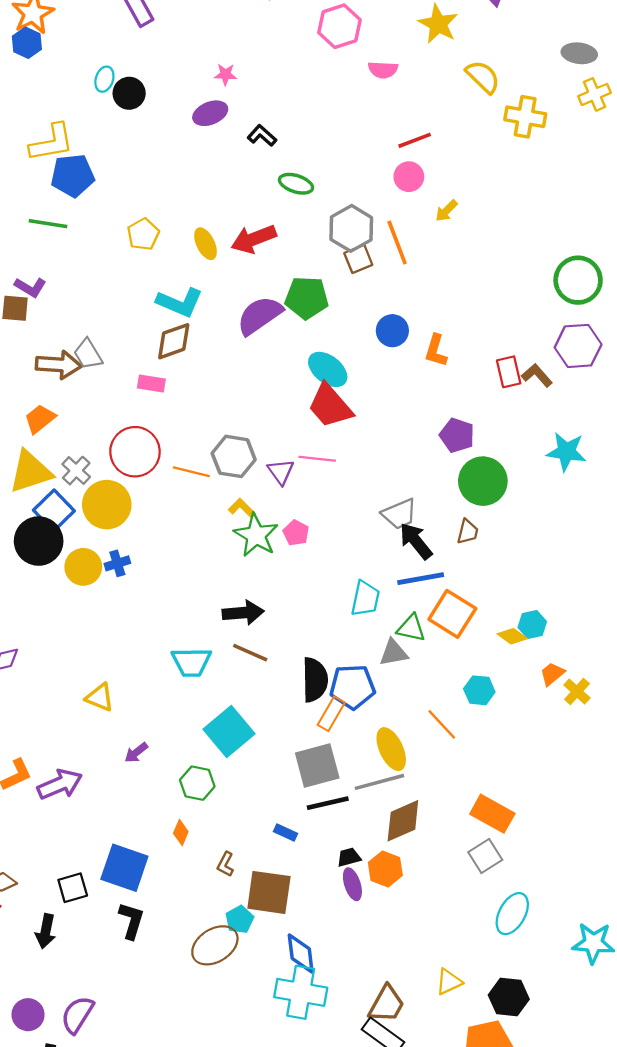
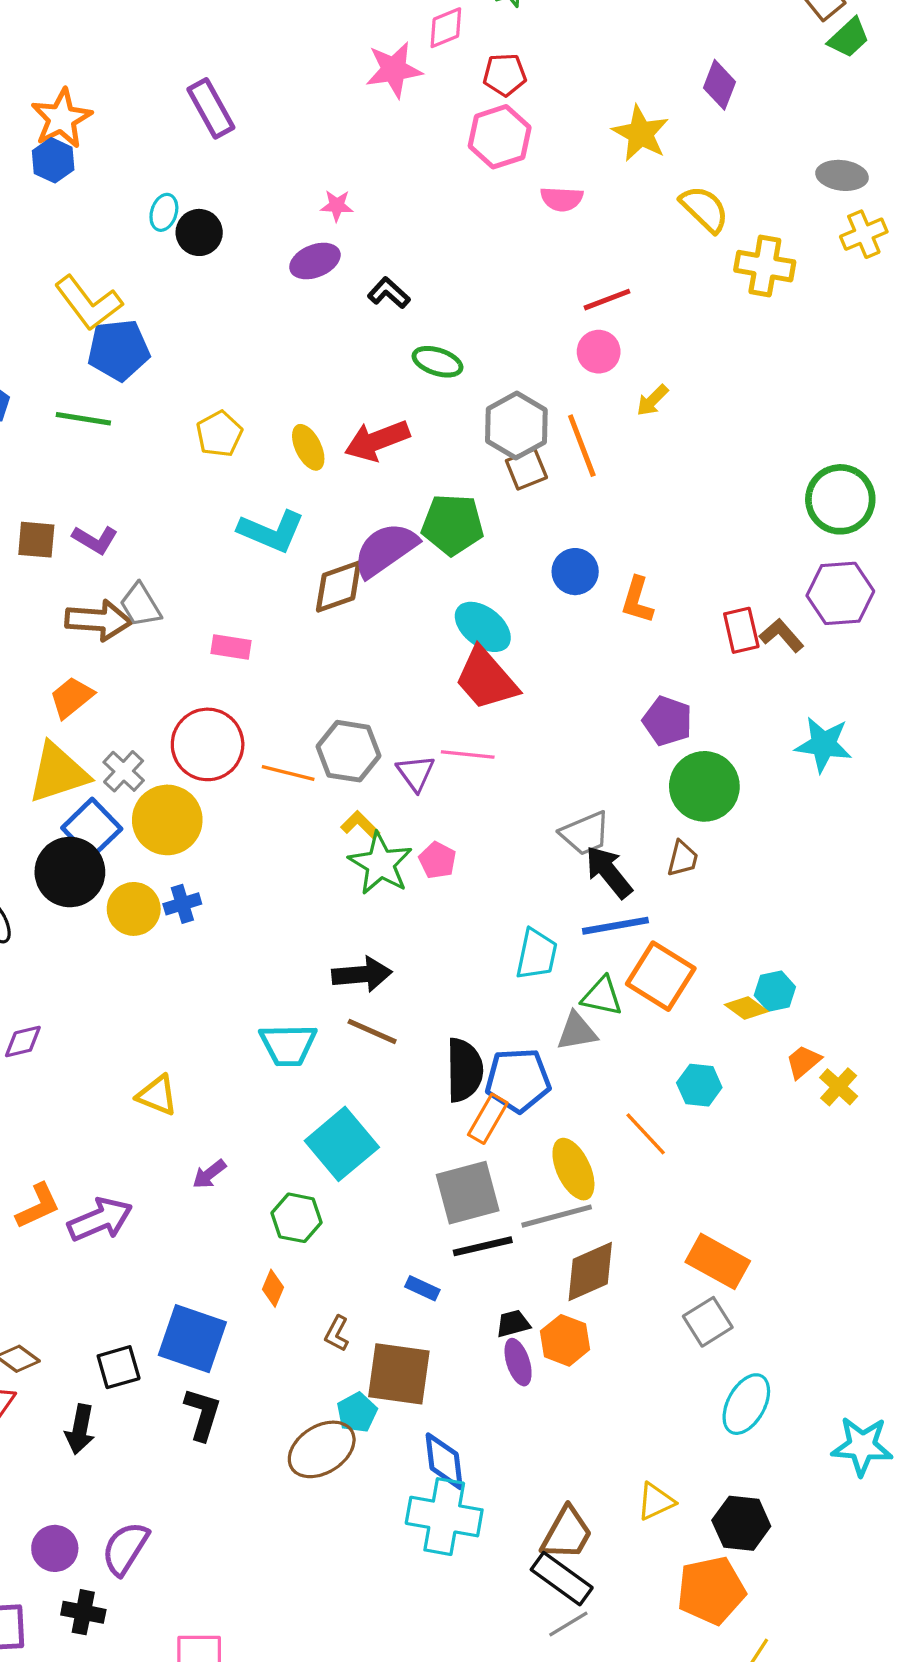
yellow L-shape: (52, 143) -> (88, 303), turned 63
purple L-shape: (30, 287) -> (95, 540), moved
brown diamond: (174, 341) -> (338, 587), moved

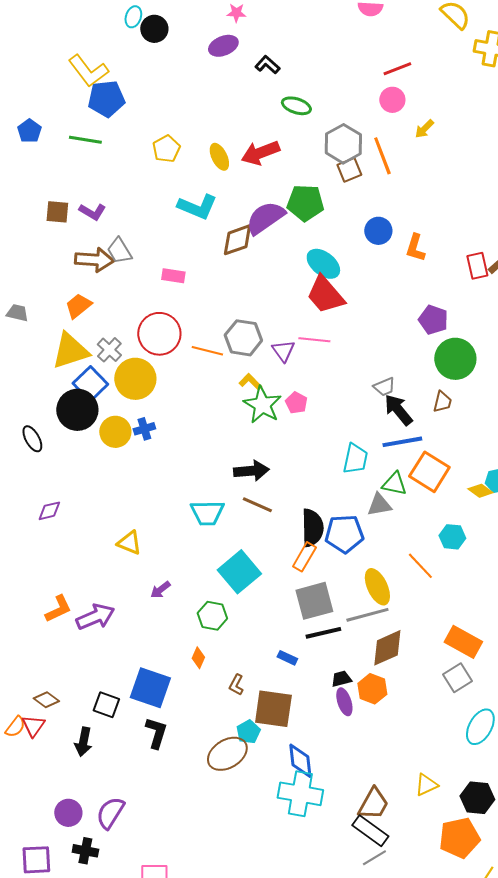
gray trapezoid: (585, 833) -> (384, 387), size x0.7
orange rectangle: (488, 1119) -> (304, 557), moved
black square: (119, 1367) -> (106, 705), turned 36

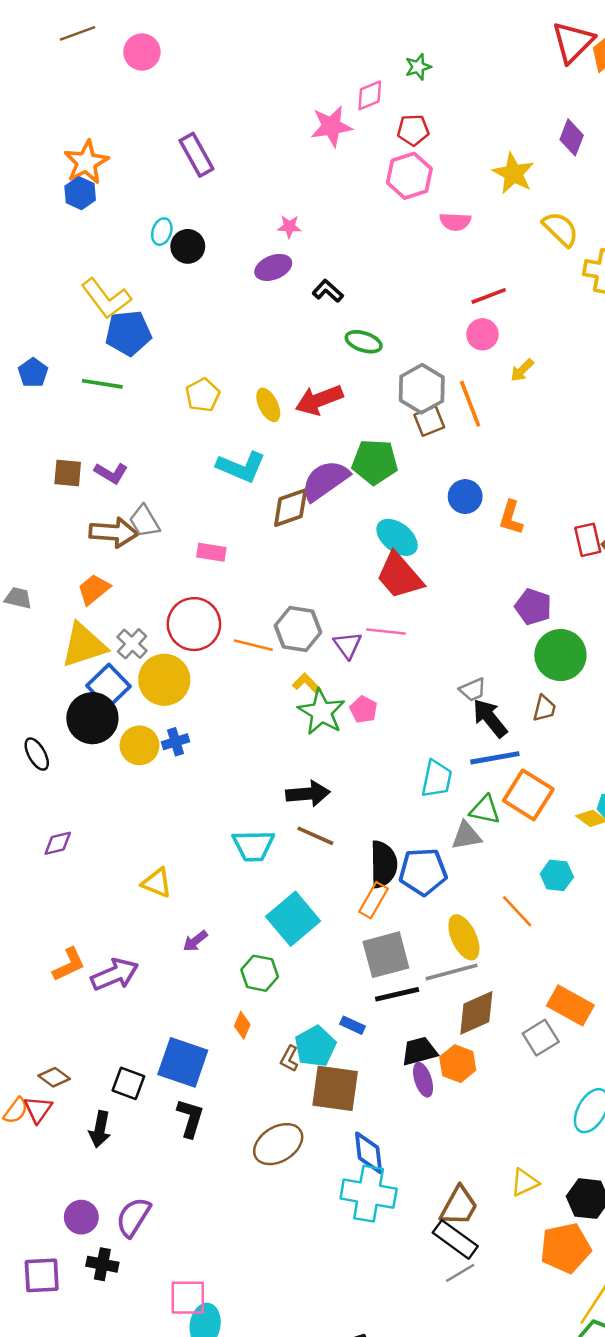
gray square: (457, 678) -> (541, 1038), moved
black trapezoid: (341, 679) -> (419, 1051), size x1.4
cyan pentagon: (248, 732) -> (315, 1046), moved, size x1.4

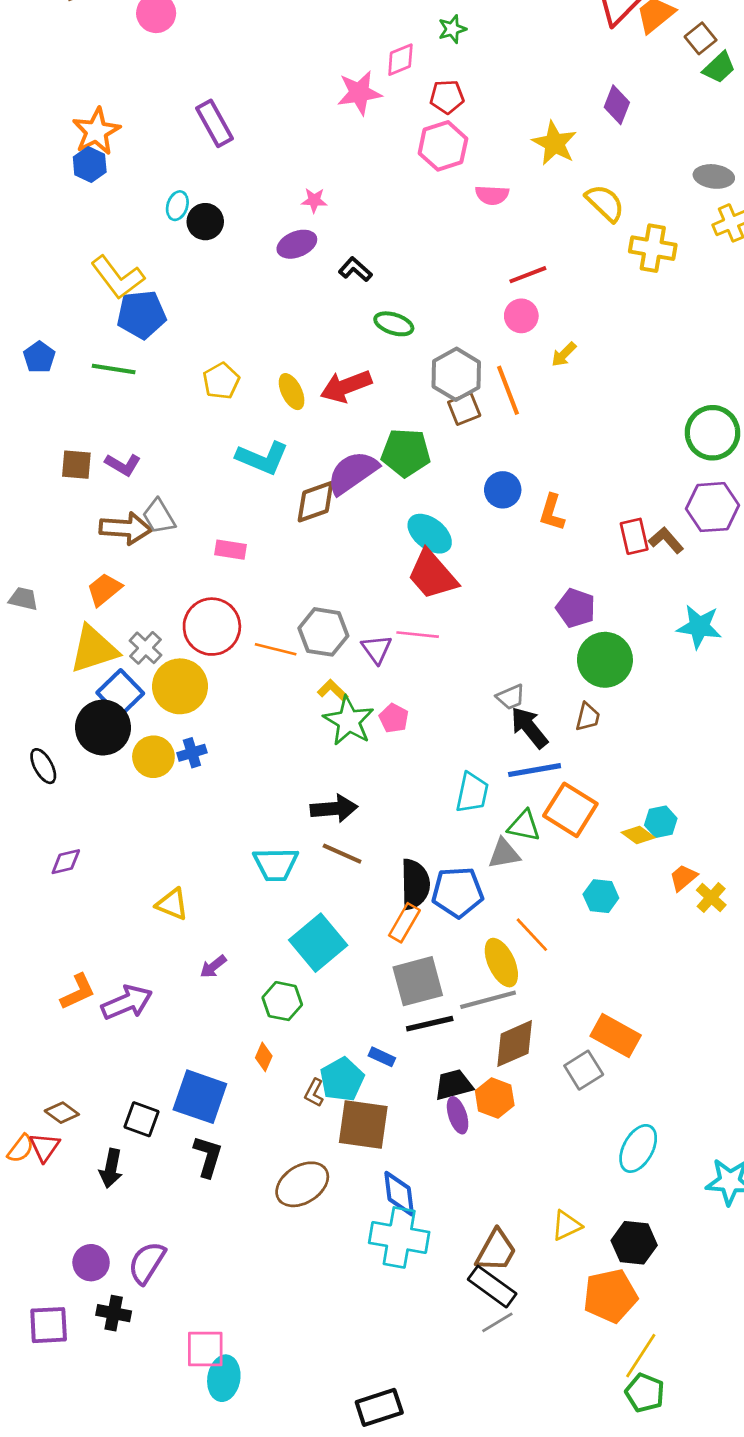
orange line: (517, 911) -> (532, 935), moved

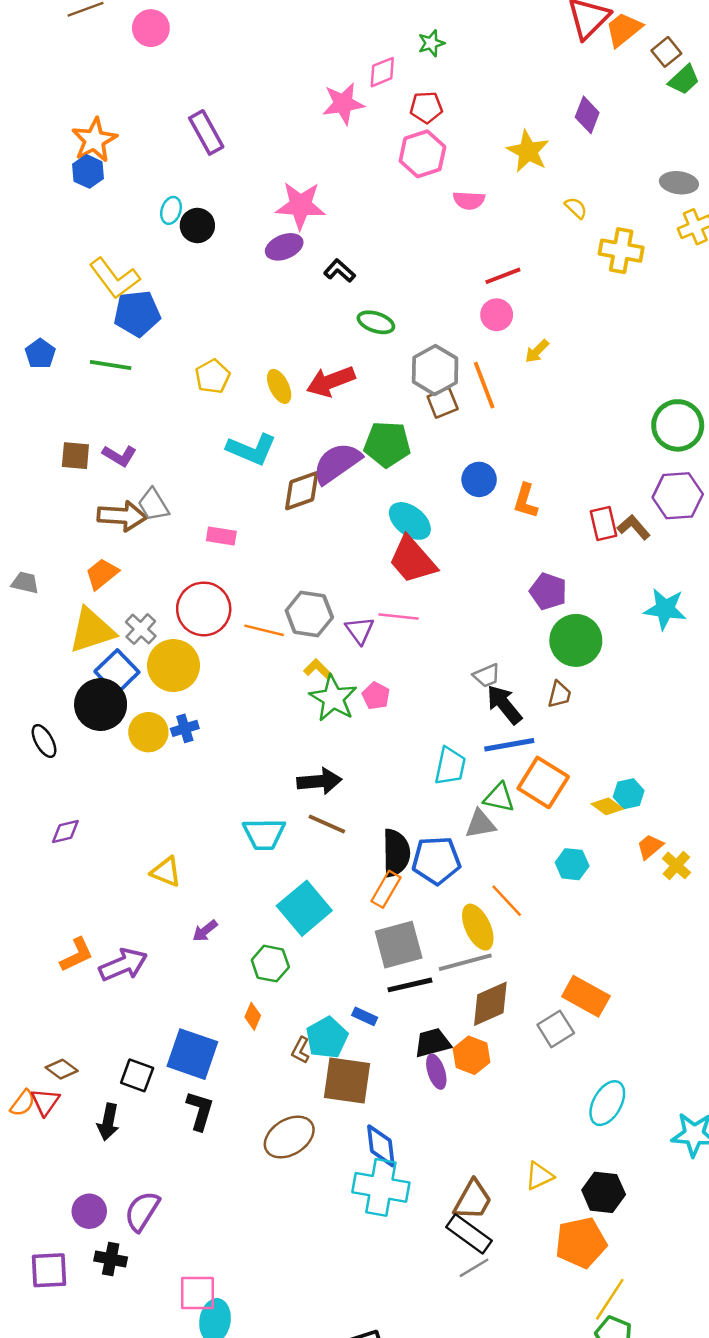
pink star: (314, 200) -> (300, 205), size x2.0
yellow semicircle: (605, 203) -> (576, 208), size x0.6

